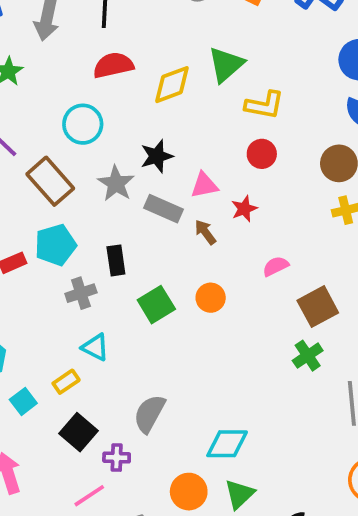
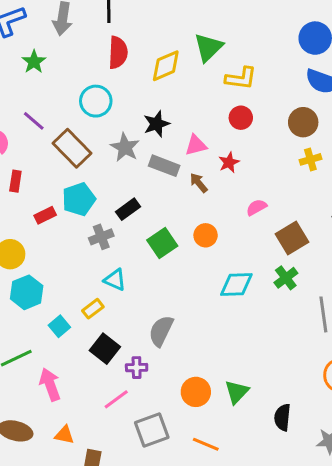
red semicircle: (113, 65) -> (118, 53), turned 108
black rectangle: (116, 260) -> (128, 209), turned 65
cyan diamond: (227, 444) -> (236, 284), moved

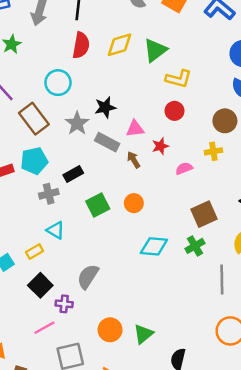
yellow diamond: (166, 66) -> (120, 45), moved
yellow cross: (310, 159) -> (213, 151), moved
pink semicircle: (256, 207) -> (184, 168), moved

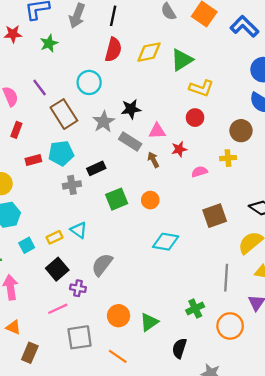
cyan triangle: (56, 230) -> (79, 230), moved
green cross: (195, 246) -> (195, 308), moved

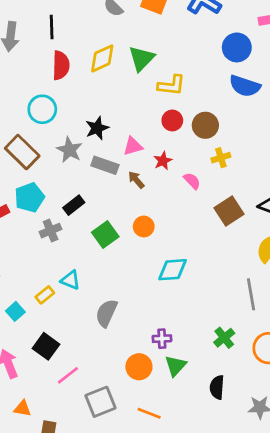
brown circle: (241, 131) -> (205, 125), moved
pink semicircle: (199, 172) -> (192, 181), turned 77
brown square: (215, 216) -> (229, 211), moved
black square: (57, 269) -> (46, 346), moved
purple cross: (78, 288) -> (162, 339), moved

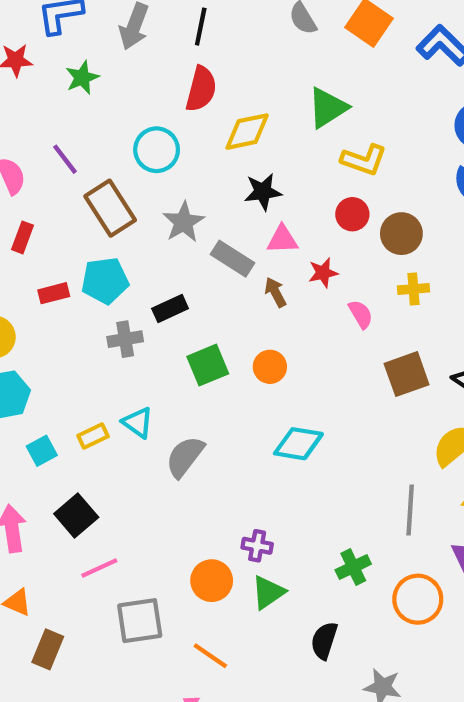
yellow diamond: (102, 58) -> (247, 132), moved
black star: (97, 128) -> (263, 192), moved
gray semicircle: (106, 313) -> (185, 457), moved

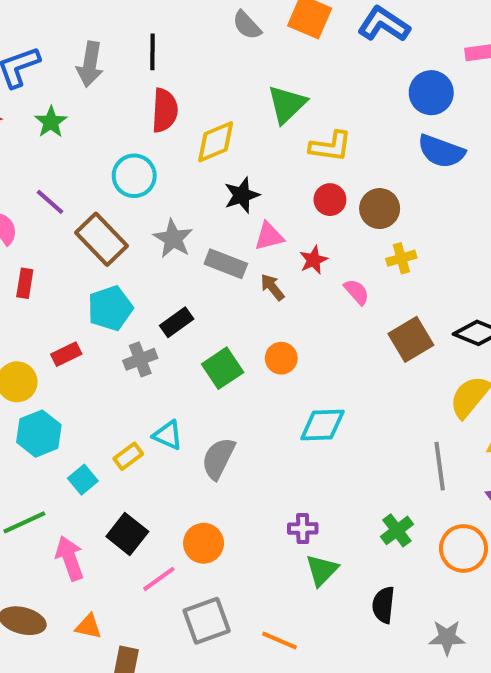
red rectangle: (54, 293) -> (66, 354), moved
orange circle: (212, 581) -> (204, 543), moved

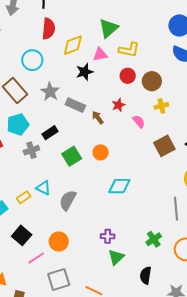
pink triangle: (269, 236) -> (100, 54), moved

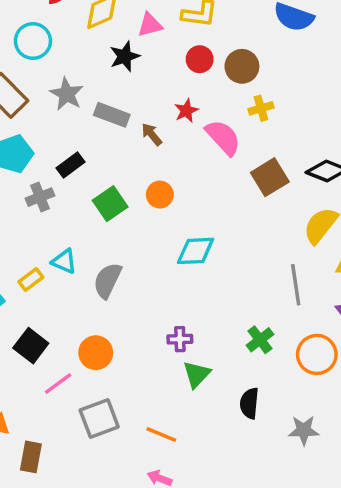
pink semicircle: (139, 122) -> (223, 137), size x1.6

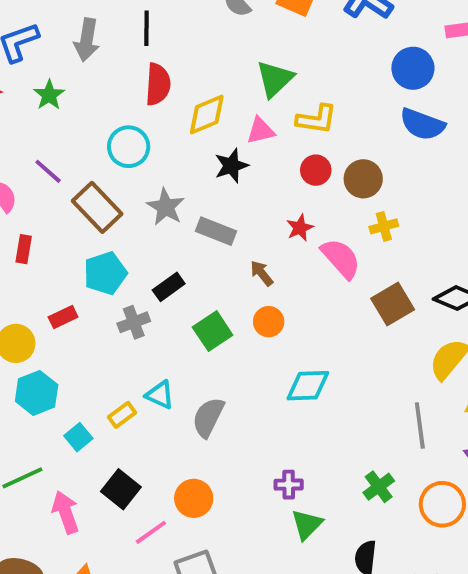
brown arrow: (152, 134) -> (262, 273), moved

